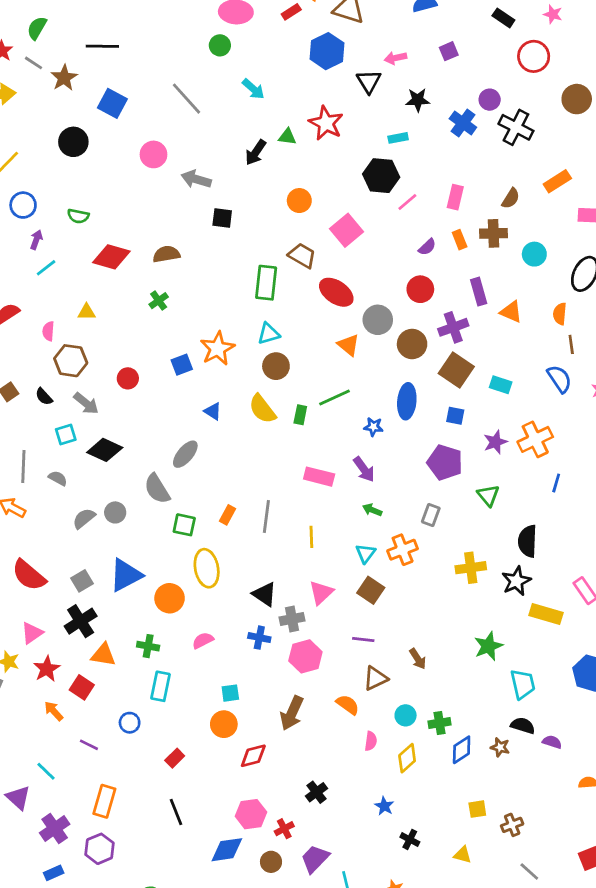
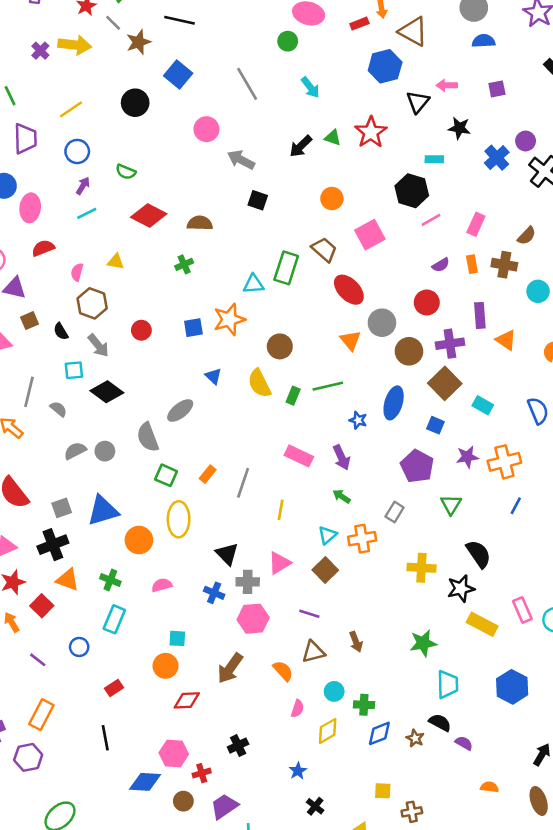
cyan triangle: (269, 334) -> (253, 284), moved
black semicircle: (528, 541) -> (479, 554), turned 132

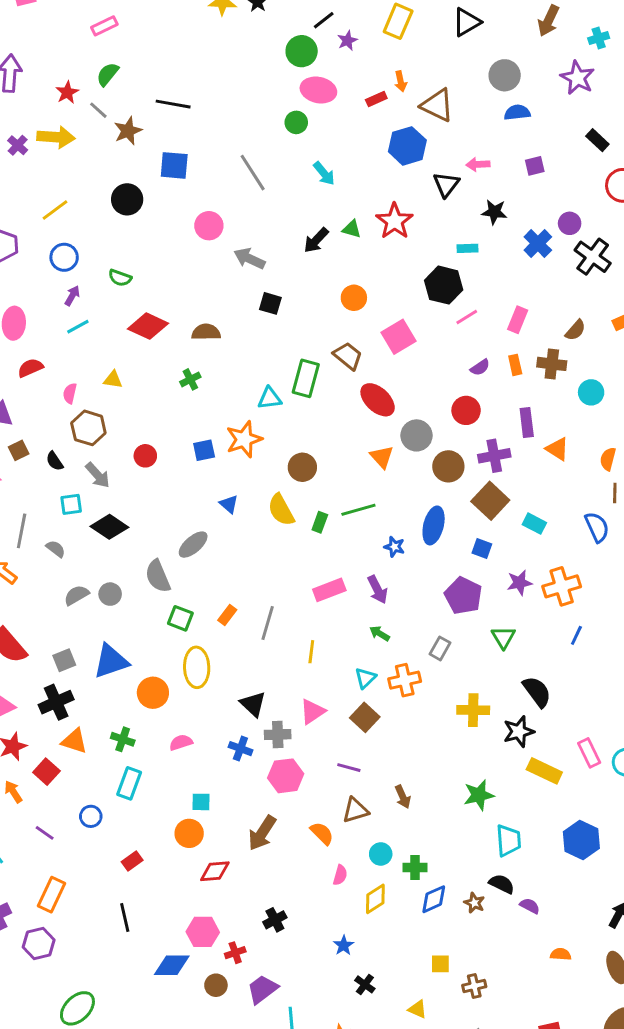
blue square: (178, 75) -> (174, 165), turned -32
pink rectangle: (299, 456) -> (329, 590), turned -44

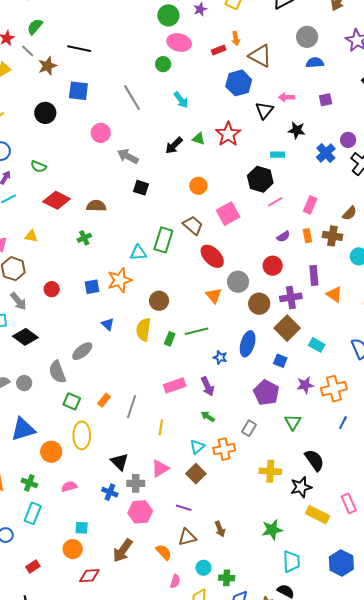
yellow semicircle: (281, 510) -> (143, 329), turned 35

